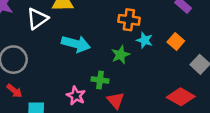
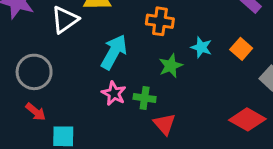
orange cross: (129, 20) -> (160, 21), moved
cyan arrow: (76, 44) -> (114, 52), turned -76
pink star: (76, 96) -> (114, 93), moved

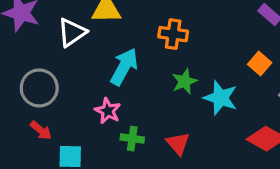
cyan star: (201, 47) -> (220, 98), moved, size x1.5
pink star: (114, 93) -> (108, 111), moved
green cross: (145, 98) -> (132, 139), moved

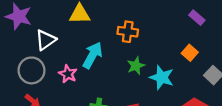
white triangle: (72, 32) -> (46, 40), moved
pink star: (108, 111) -> (68, 74), moved

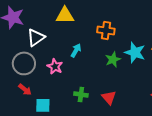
cyan arrow: (92, 55) -> (76, 50), size x0.6
cyan star: (162, 77) -> (135, 52), moved

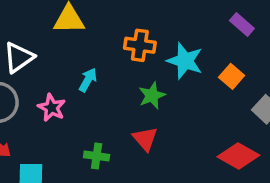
cyan star: (135, 52) -> (185, 61), moved
red triangle: (109, 97) -> (145, 139), moved

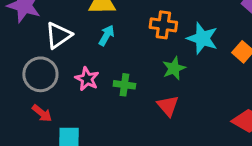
cyan arrow: (88, 80) -> (106, 35), moved
green cross: (97, 156) -> (124, 85), moved

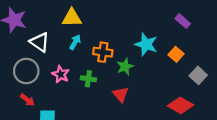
orange cross: (163, 25) -> (103, 52), moved
white triangle: (58, 35) -> (40, 42), turned -50

